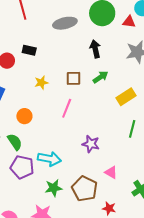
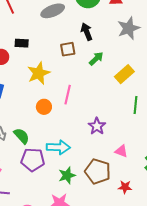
brown square: (73, 78) -> (68, 49), moved
yellow star: (41, 83) -> (39, 73), size x1.6
orange circle: (24, 116) -> (44, 107), moved
purple star: (91, 144) -> (97, 126), turned 30

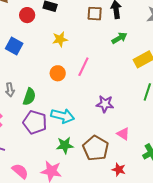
brown square: (68, 49) -> (95, 14), moved
yellow star: (39, 73) -> (60, 39), size x0.7
purple star: (97, 126) -> (105, 104), turned 30
green semicircle: (22, 136) -> (29, 97), turned 48

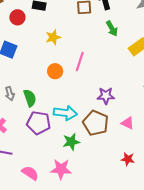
green arrow: (119, 38) -> (112, 29), turned 98
green semicircle: (29, 97) -> (30, 98), turned -30
brown pentagon: (96, 148) -> (96, 123), moved

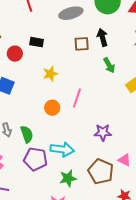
brown pentagon: (96, 123) -> (101, 171), moved

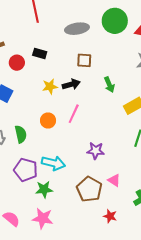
black arrow: (102, 37) -> (71, 84), moved, turned 84
green semicircle: (27, 134) -> (21, 134), moved
green star: (68, 178) -> (44, 189), moved

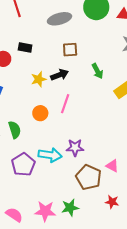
purple star: (96, 151) -> (75, 148), moved
purple pentagon: (26, 170) -> (23, 165), turned 30
green star: (44, 189) -> (70, 208), moved

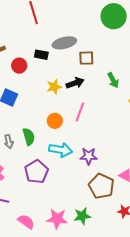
gray ellipse: (59, 19) -> (64, 43), moved
cyan arrow: (50, 155) -> (61, 150), moved

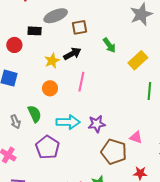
orange circle: (55, 121) -> (50, 88), moved

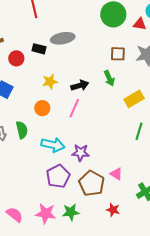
brown square: (80, 27) -> (118, 54), moved
black arrow: (72, 54) -> (80, 85), moved
purple pentagon: (47, 147) -> (58, 176), moved

